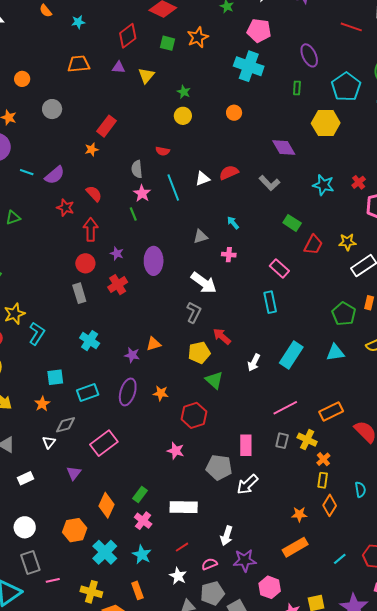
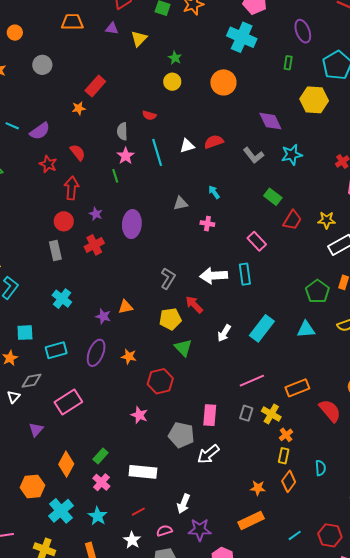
orange circle: (234, 113) -> (223, 82), size x1.6
cyan star: (323, 185) -> (292, 155), moved, turned -30
white arrow: (204, 283) -> (214, 276), moved, turned 136

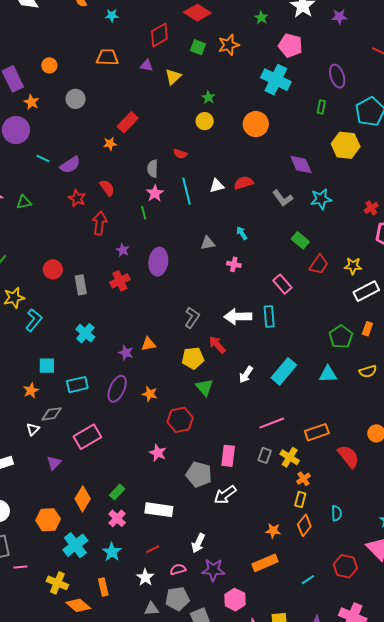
red circle: (64, 221) -> (53, 269), moved
red hexagon: (330, 535) -> (345, 566), moved

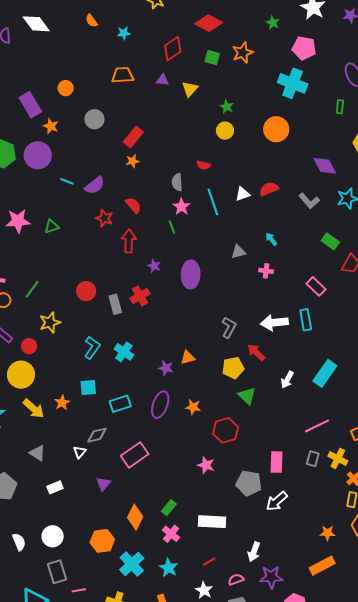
red rectangle: (128, 122) -> (133, 137), moved
red cross: (120, 281) -> (140, 296), moved
cyan L-shape: (34, 320) -> (92, 348), moved
orange star: (31, 390) -> (62, 403), moved

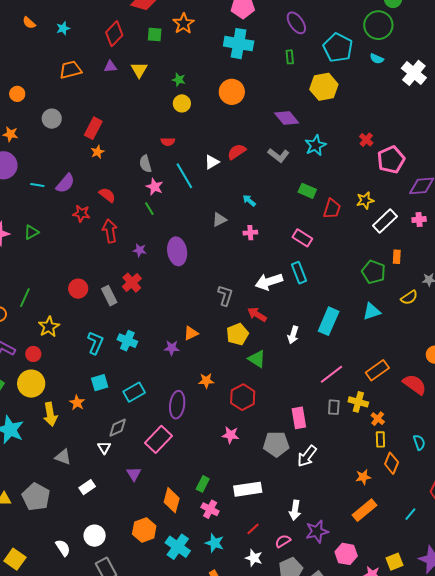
purple ellipse: (160, 405) -> (177, 405), moved
yellow arrow: (34, 409) -> (50, 414), turned 50

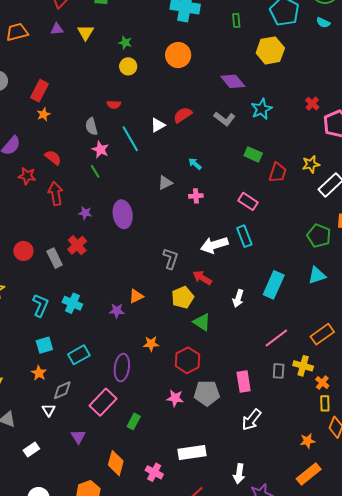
orange star: (77, 403) -> (39, 373), moved
gray pentagon: (276, 444) -> (207, 393), moved
green rectangle: (203, 484) -> (134, 421), moved

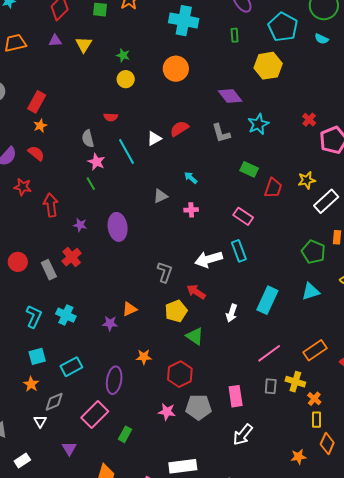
gray L-shape: (224, 119) -> (221, 133), turned 35
red semicircle: (53, 158) -> (36, 153), moved

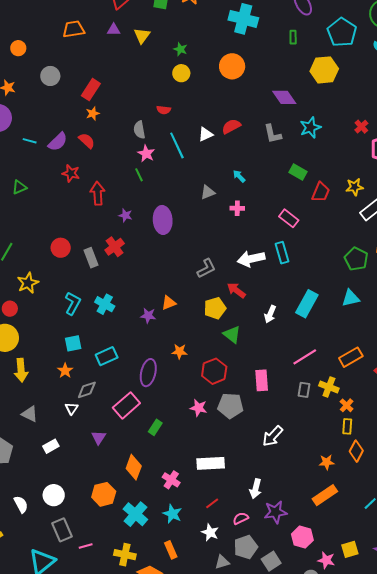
gray L-shape: (165, 272) -> (206, 268), turned 40
pink rectangle: (236, 396) -> (262, 380), moved

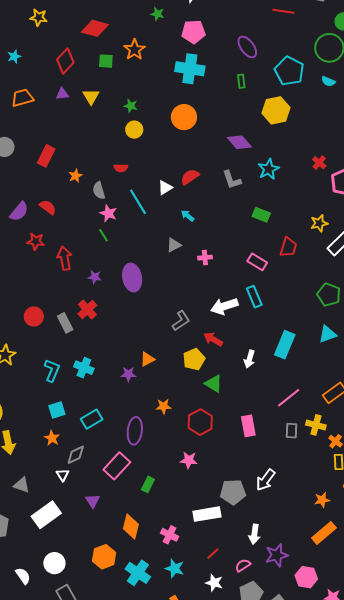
orange star: (93, 113) -> (75, 176), moved
cyan arrow: (239, 176) -> (188, 216), moved
red trapezoid: (321, 192) -> (288, 247), moved
gray pentagon: (231, 406) -> (233, 492), moved
white rectangle: (51, 446) -> (46, 515), size x1.8

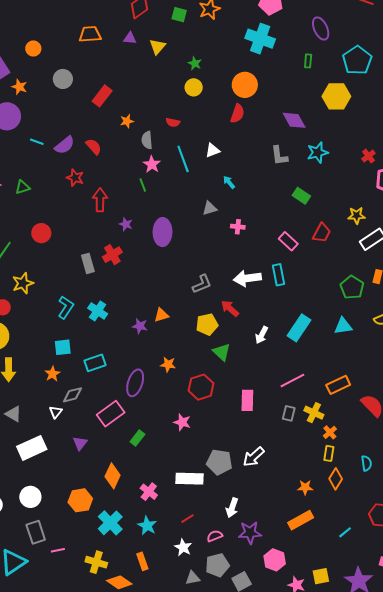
red semicircle: (190, 177) -> (237, 114), moved, turned 132
red circle: (34, 316) -> (41, 233), moved

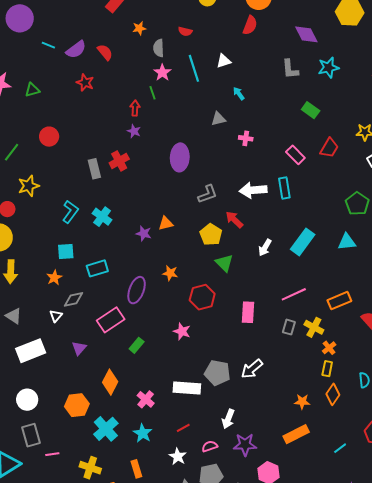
red arrow: (100, 200) -> (135, 108), moved, size x0.7
purple ellipse: (163, 232) -> (180, 157), moved
yellow pentagon: (207, 324) -> (211, 235), turned -30

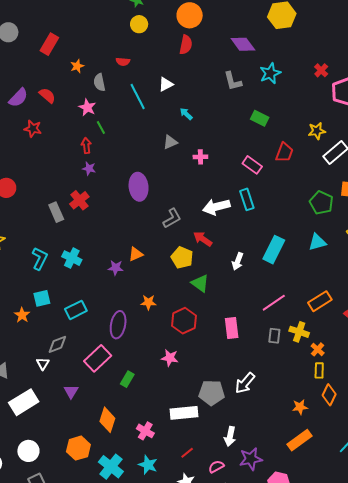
pink star: (162, 73) -> (87, 107), moved
orange star: (54, 278) -> (22, 315), moved

